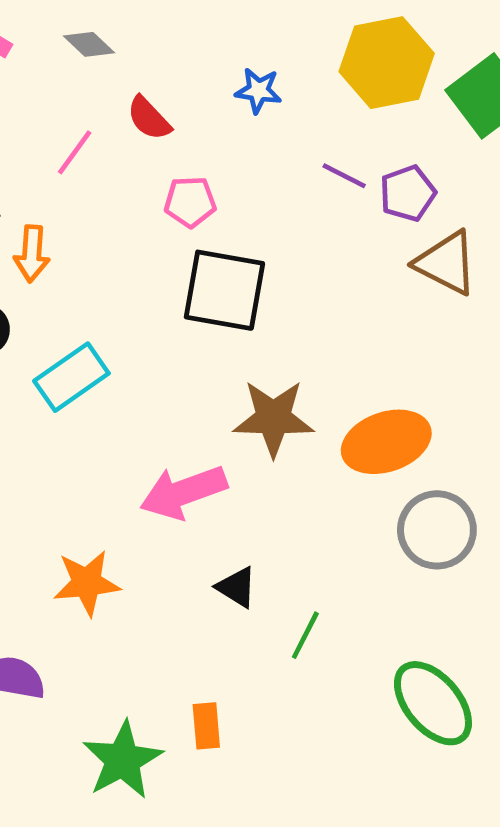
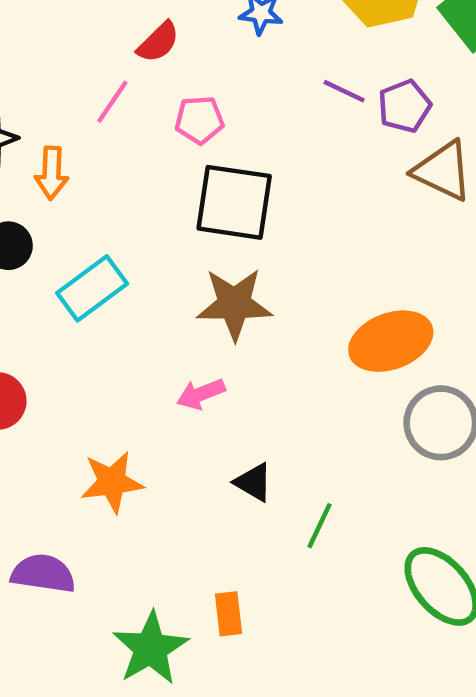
red semicircle: (149, 118) -> (158, 42), turned -90
pink line: (75, 152) -> (112, 102), moved
brown star: (273, 418) -> (234, 304), moved
pink arrow: (183, 492) -> (201, 394), size x0.6

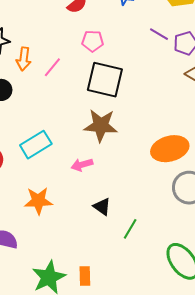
pink line: (112, 102) -> (52, 67), moved
cyan rectangle: (92, 288) -> (36, 145), moved
orange rectangle: (228, 614) -> (85, 276), moved

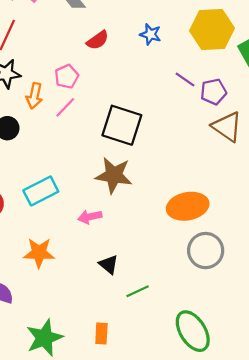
pink pentagon: (93, 41) -> (67, 76), moved, turned -30
green line: (130, 229) -> (138, 291), turned 30
orange rectangle: (85, 276) -> (101, 333), moved

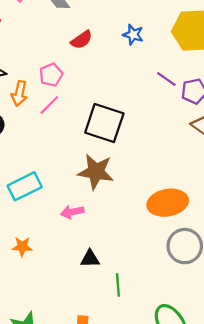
orange star: (39, 253) -> (22, 247), size x0.7
black triangle: (109, 264) -> (90, 259), turned -42
green line: (138, 291) -> (118, 285), turned -70

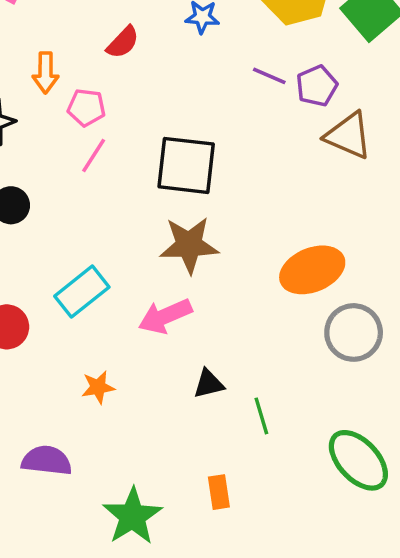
pink pentagon: (51, 75) -> (86, 108), turned -30
orange arrow: (19, 94) -> (46, 73), moved
pink arrow: (72, 212) -> (165, 316), size x1.4

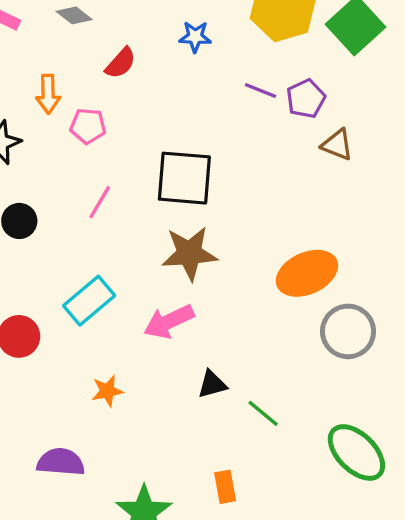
brown triangle: (348, 135) -> (337, 145), size x0.7
pink line: (94, 155) -> (100, 202), moved
green line: (261, 416) -> (263, 413), turned -32

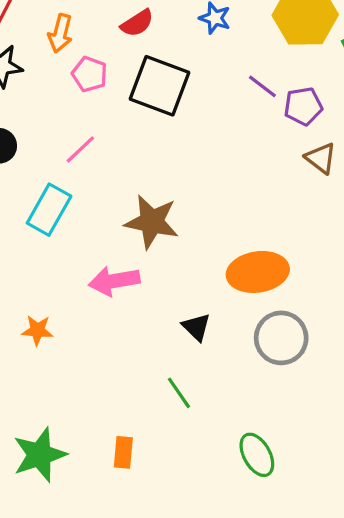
black square: (184, 178) -> (160, 86), moved
cyan rectangle: (89, 301) -> (49, 210), moved, turned -36
black triangle: (212, 384) -> (196, 327), moved, turned 44
green ellipse: (356, 452) -> (257, 455), size x0.7

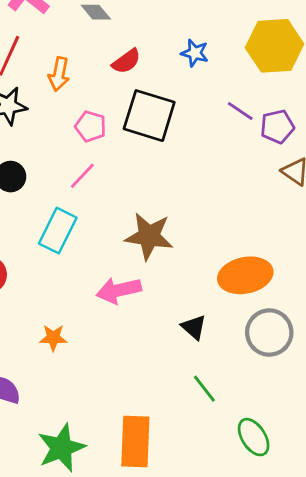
pink pentagon: (90, 74) -> (91, 126), moved
green line: (179, 393) -> (204, 389), moved
orange rectangle: (123, 452) -> (135, 441), size x1.8

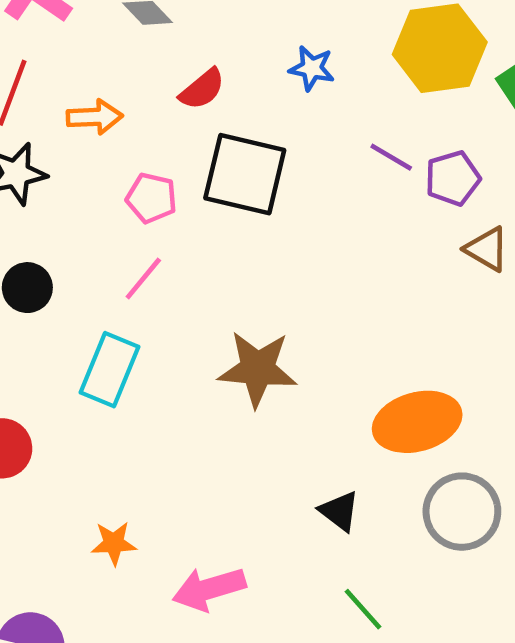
orange arrow: (59, 74) -> (95, 117), turned -100
pink arrow: (119, 290) -> (209, 589), moved

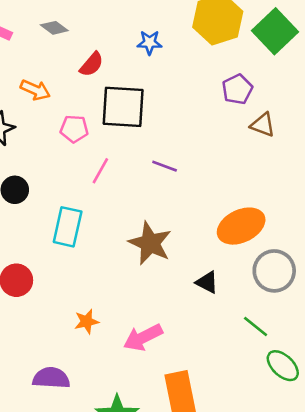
orange arrow: (95, 117) -> (35, 90), turned 36
purple line: (391, 157) -> (165, 166), moved
pink line: (143, 279) -> (100, 171), moved
brown star: (257, 369) -> (150, 243), moved, turned 30
green line: (363, 609) -> (256, 326), moved

